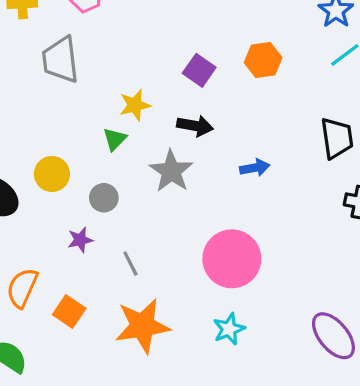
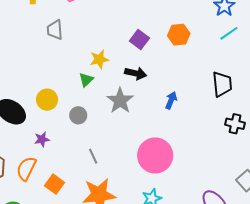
gray trapezoid: (60, 60) -> (55, 30), size x0.7
blue arrow: (255, 168) -> (171, 100), turned -60
purple star: (80, 240) -> (42, 139), moved

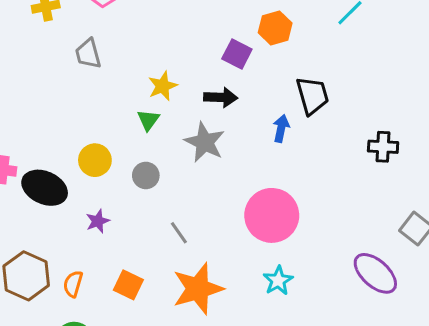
purple square: (139, 39) -> (237, 54), moved
black trapezoid: (222, 84) -> (312, 96), moved
orange semicircle: (26, 169) -> (73, 284), moved, size x0.7

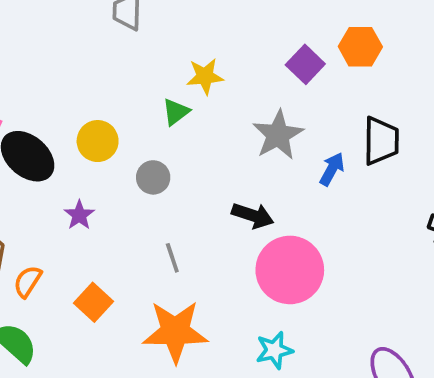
black arrow: (221, 97) -> (253, 215), moved
gray star: (205, 142) -> (278, 135), moved
purple star: (98, 221) -> (79, 215), turned -30

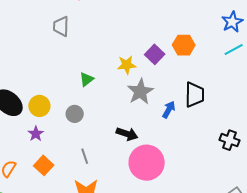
yellow star: (205, 76) -> (127, 65), moved
yellow circle: (98, 141) -> (39, 106), moved
orange square: (93, 302) -> (44, 165), moved

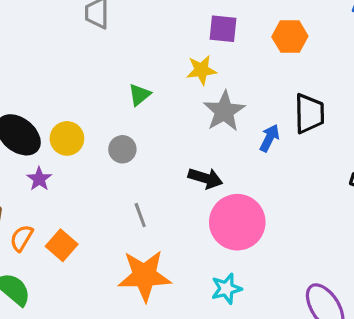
purple square: (155, 54) -> (223, 29), moved, turned -36
purple star: (36, 134) -> (39, 179), moved
orange square: (44, 165) -> (62, 245), moved

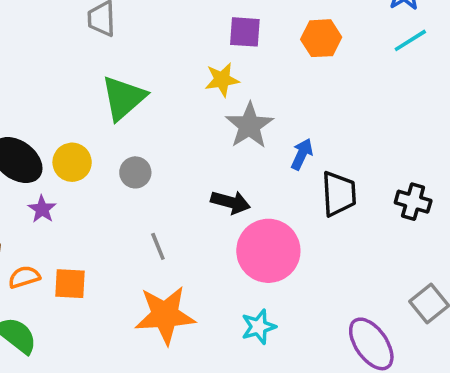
green triangle: (139, 95) -> (124, 98), moved, size x1.8
black trapezoid: (309, 114) -> (339, 194), moved
orange semicircle: (21, 238) -> (24, 277), turned 44
orange square: (62, 245) -> (70, 284), turned -36

